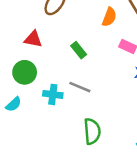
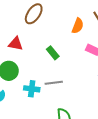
gray line: (80, 87) -> (54, 83), turned -30

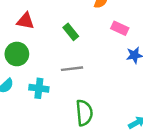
cyan cross: (32, 89) -> (39, 88), moved

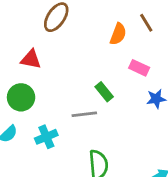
green rectangle: (71, 32) -> (104, 92), moved
cyan cross: (39, 88) -> (46, 137), turned -30

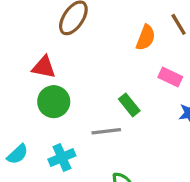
green circle: (21, 97) -> (54, 102), moved

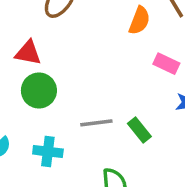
green rectangle: (129, 105) -> (139, 130), moved
cyan cross: (62, 157) -> (48, 152), turned 30

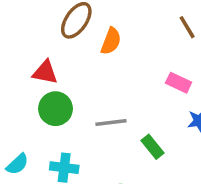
orange semicircle: (139, 20) -> (111, 41), moved
gray line: (96, 123) -> (111, 123), moved

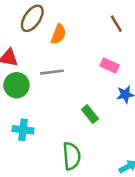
gray line: (111, 123) -> (52, 72), moved

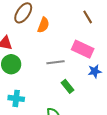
pink rectangle: (110, 66) -> (83, 49), size x1.5
gray line: (52, 72) -> (55, 62), moved

